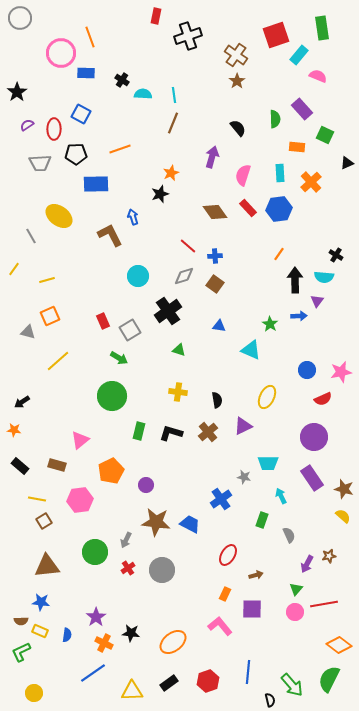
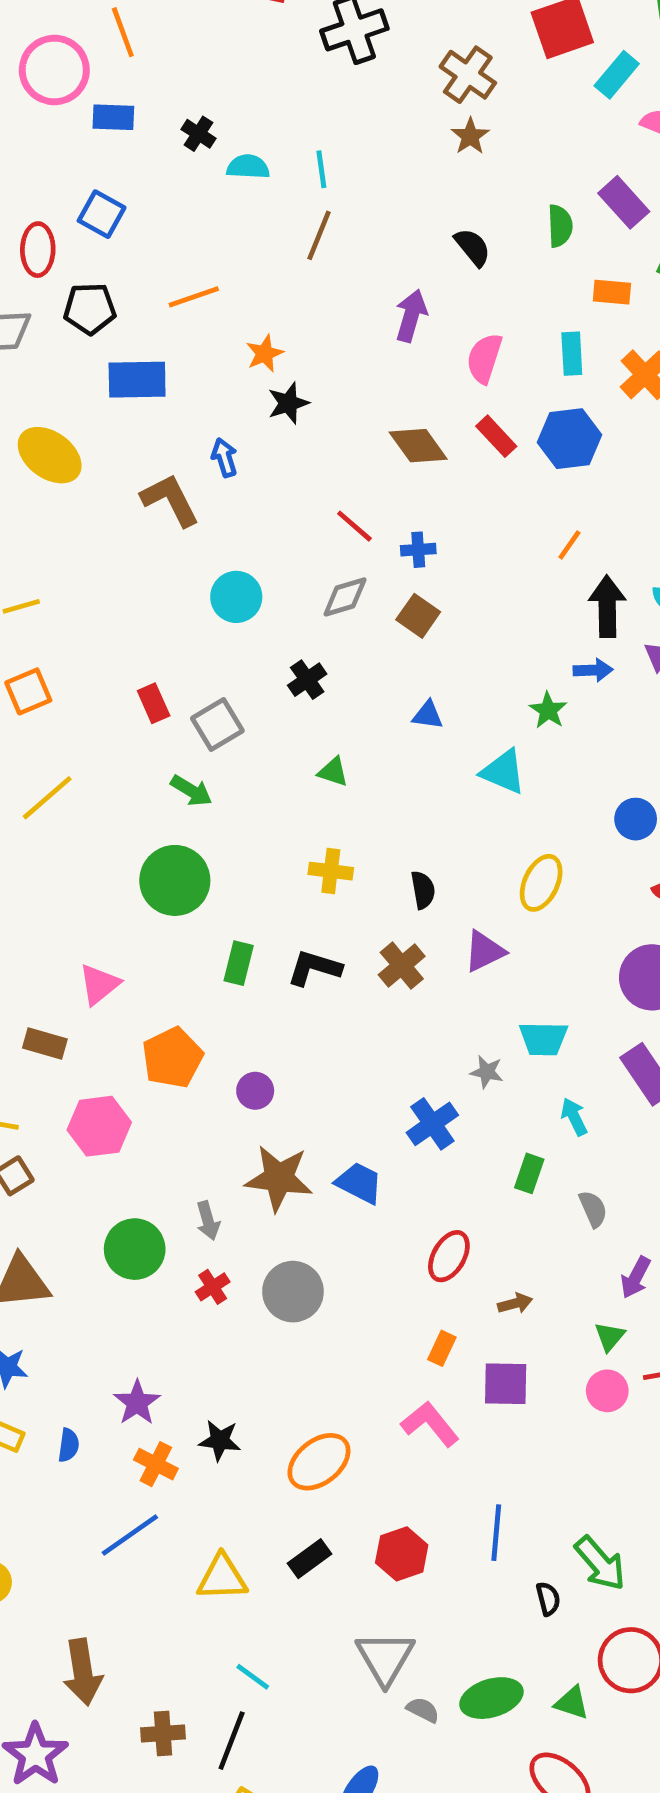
orange star: (171, 173) -> (265, 354), moved
black cross: (168, 311) -> (307, 680), size x0.6
blue arrow: (299, 316) -> (593, 670), moved
gray arrow: (126, 540) -> (208, 1221), turned -42

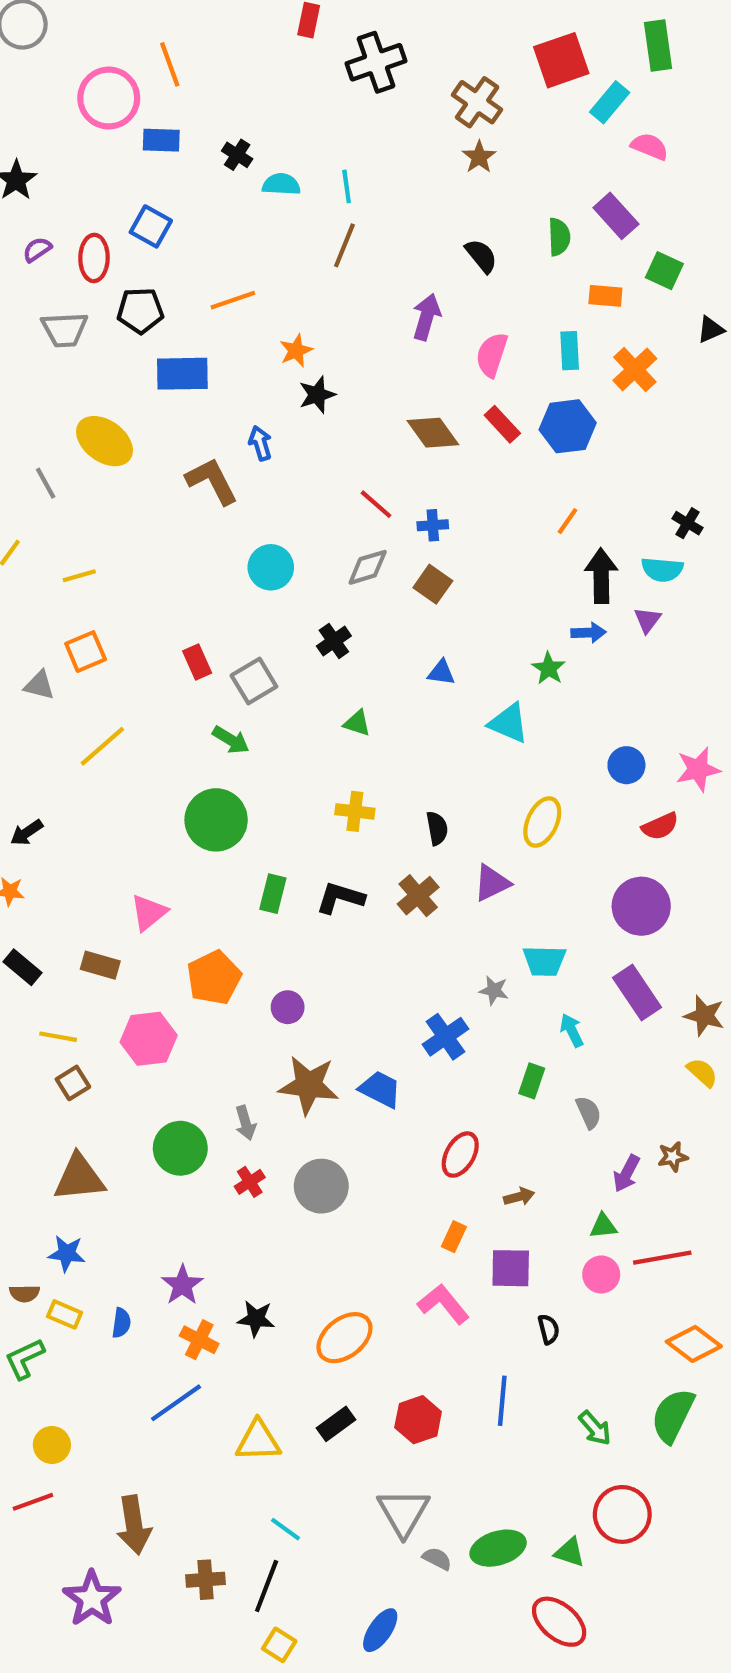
green triangle: (610, 1336) -> (603, 1226), turned 44
green arrow: (600, 1563) -> (595, 1428), size x0.7
black semicircle: (548, 1599) -> (549, 1329), moved

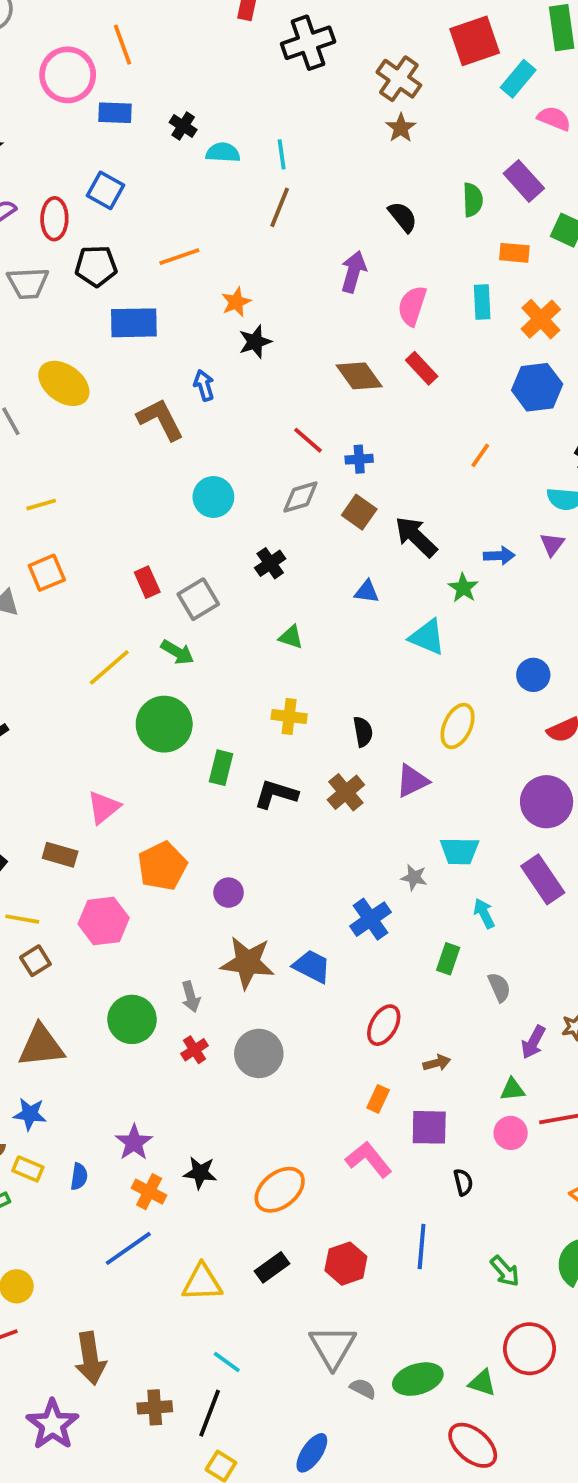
blue hexagon: (568, 426) -> (537, 387), moved
black arrow: (601, 576) -> (416, 537), moved, turned -45
yellow line: (102, 746) -> (109, 667), moved
green rectangle: (273, 894) -> (221, 768), moved

